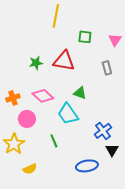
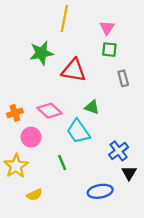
green square: (85, 37) -> (109, 50), moved
pink triangle: (115, 40) -> (107, 28), moved
green star: (36, 63) -> (41, 53), moved, size x1.5

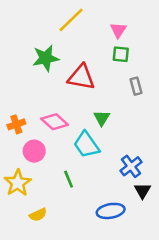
yellow line: (64, 18) -> (71, 20), turned 35
green triangle: (92, 107) -> (102, 118), turned 42

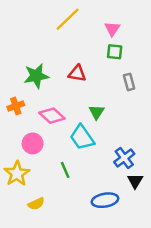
green star: (46, 58) -> (36, 76), moved
red triangle: (81, 77) -> (77, 73), size x0.7
orange cross: (16, 124) -> (16, 106), moved

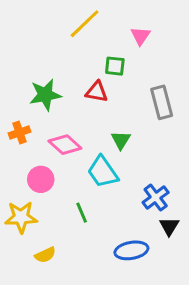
green square: (115, 52) -> (115, 66), moved
gray rectangle: (129, 82) -> (162, 102), size x1.5
yellow star: (17, 174) -> (21, 217), turned 30

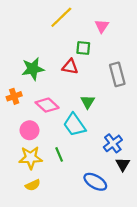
yellow star: (21, 217) -> (31, 158), moved
blue ellipse: (131, 250) -> (95, 182), turned 40

